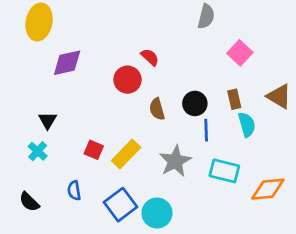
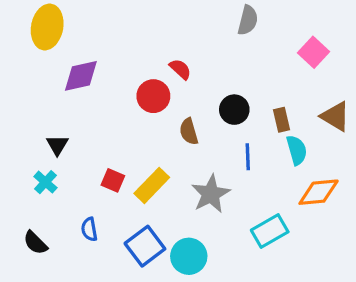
pink square: (240, 53) -> (314, 52), moved
black circle: (195, 103) -> (234, 110), moved
cyan rectangle: (224, 171) -> (270, 231), moved, turned -44
orange diamond: (268, 189) -> (319, 192), moved

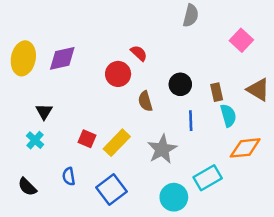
yellow ellipse: (47, 27) -> (23, 58), moved
cyan circle: (189, 256) -> (174, 197), moved

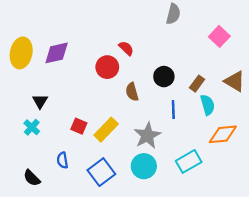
brown rectangle: (217, 92) -> (197, 84), turned 49
black semicircle: (27, 187) -> (32, 178), moved
cyan circle: (174, 197) -> (144, 166), moved

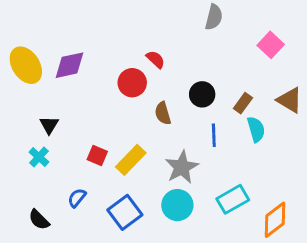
yellow ellipse: (21, 53) -> (26, 65), turned -44
orange diamond: (223, 134) -> (275, 220), moved, turned -32
blue semicircle: (62, 160) -> (77, 198), turned 49

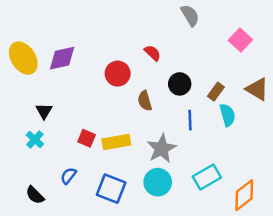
gray semicircle: (214, 17) -> (190, 15), turned -45
red semicircle: (156, 59) -> (153, 53), moved
yellow rectangle: (131, 160) -> (116, 142), turned 36
blue square: (125, 212) -> (111, 189), turned -32

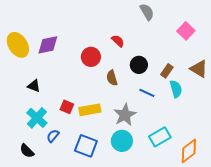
black triangle: (44, 111) -> (34, 86), turned -40
blue line: (190, 120) -> (147, 93), turned -63
cyan cross: (35, 139) -> (37, 118), moved, size x1.5

